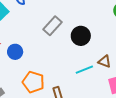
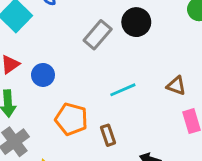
black circle: (81, 36) -> (136, 22), moved
cyan line: (84, 70) -> (123, 90), moved

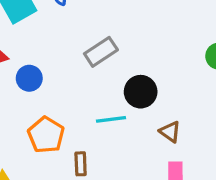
black circle: (136, 22) -> (141, 92), moved

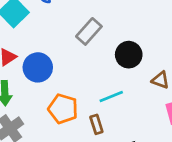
blue circle: (29, 78) -> (38, 67), size x1.4
cyan line: (111, 119) -> (111, 97), moved

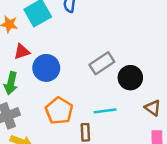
gray rectangle: (89, 31) -> (102, 63), moved

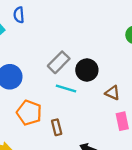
cyan line: (105, 111) -> (66, 89), moved, turned 36

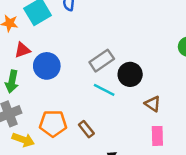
orange pentagon: (29, 113) -> (53, 123), moved, turned -30
brown rectangle: (57, 127) -> (86, 129), turned -35

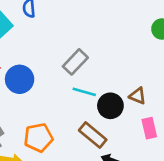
black circle: (130, 74) -> (110, 106), moved
brown rectangle: (86, 129) -> (93, 135), moved, size x1.5

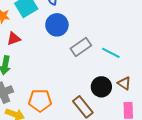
blue circle: (20, 79) -> (57, 25), moved
cyan line: (84, 92) -> (111, 53), moved

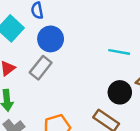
gray rectangle: (81, 47) -> (41, 68), moved

